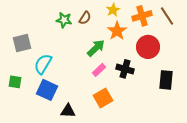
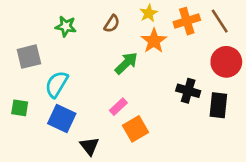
green star: (64, 20) -> (66, 26), moved
red circle: (148, 47) -> (226, 62), moved
black cross: (125, 69) -> (188, 91), moved
pink rectangle: (99, 70) -> (118, 107), moved
black triangle: (68, 111) -> (89, 146), turned 49

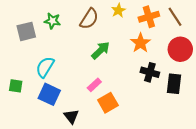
brown semicircle: (112, 24) -> (89, 19), size x1.5
orange star: (154, 41) -> (140, 43), moved
gray square: (29, 57) -> (26, 31), moved

